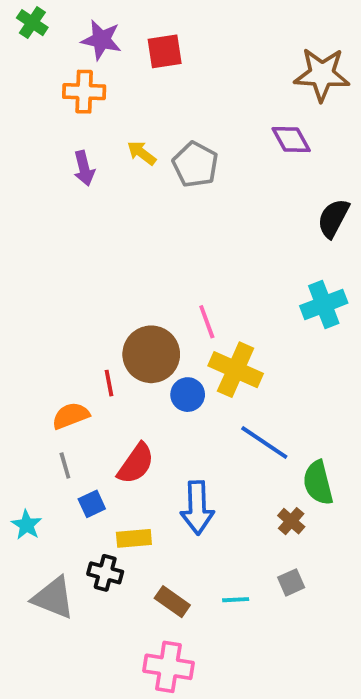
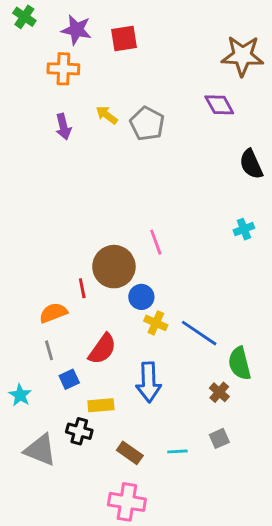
black semicircle: (333, 218) -> (251, 164), turned -52
cyan cross: (324, 304) -> (244, 229), size x0.6
yellow cross: (236, 370) -> (156, 323), moved, size x0.6

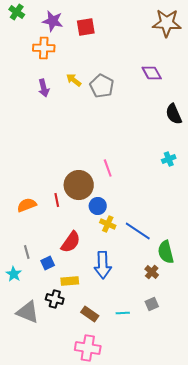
brown star: (242, 56) -> (167, 23), moved
orange semicircle: (53, 313) -> (27, 205), moved
gray line: (49, 350) -> (27, 252), moved

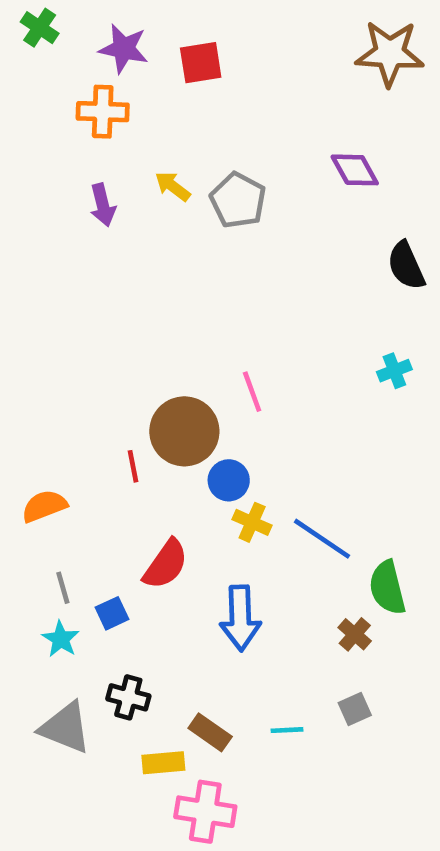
orange semicircle: (27, 205) -> (44, 506), moved
cyan star: (14, 274) -> (61, 639), moved
yellow rectangle: (70, 281) -> (163, 763), moved

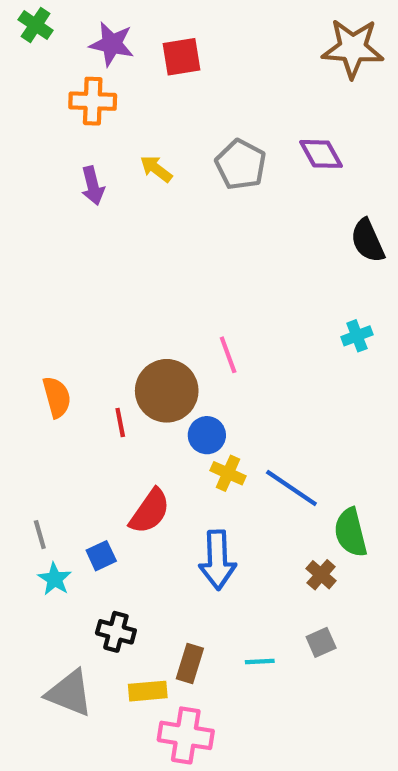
gray pentagon: (238, 200) -> (241, 165), moved
orange semicircle: (44, 506) -> (57, 397), moved, turned 96
gray line: (63, 588) -> (40, 535), moved
gray triangle: (65, 728) -> (69, 693), moved
brown rectangle: (210, 732) -> (190, 664), turned 72

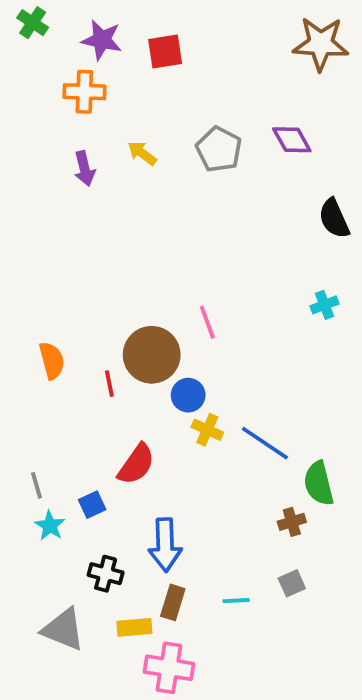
blue arrow: (217, 560) -> (165, 545), moved
brown cross: (321, 575) -> (292, 522), turned 32

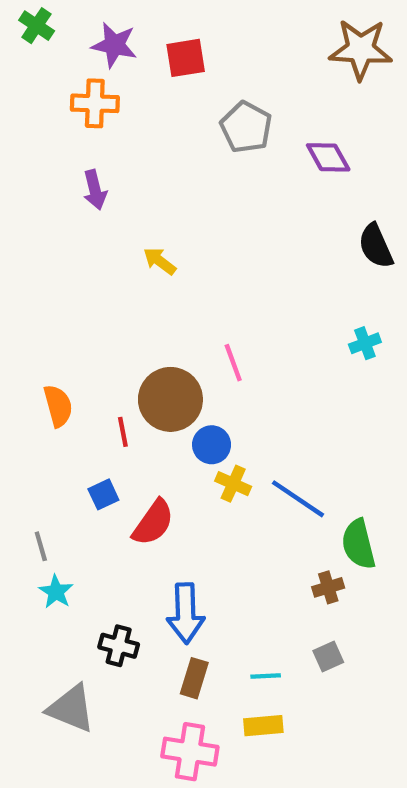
gray pentagon: (219, 149) -> (246, 127), moved
yellow arrow: (142, 153) -> (160, 261), moved
blue square: (92, 505) -> (103, 494), moved
yellow rectangle: (134, 627) -> (263, 726), moved

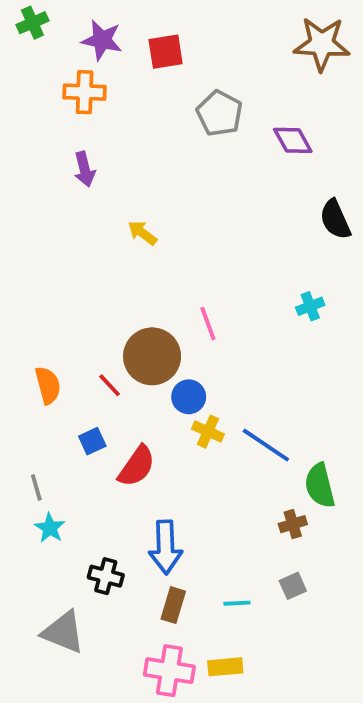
green cross: (37, 26) -> (32, 23), turned 32
cyan cross: (365, 343) -> (310, 306), moved
orange semicircle: (58, 406) -> (48, 385), moved
red line: (123, 432) -> (110, 385), turned -32
yellow rectangle: (263, 726) -> (225, 667), moved

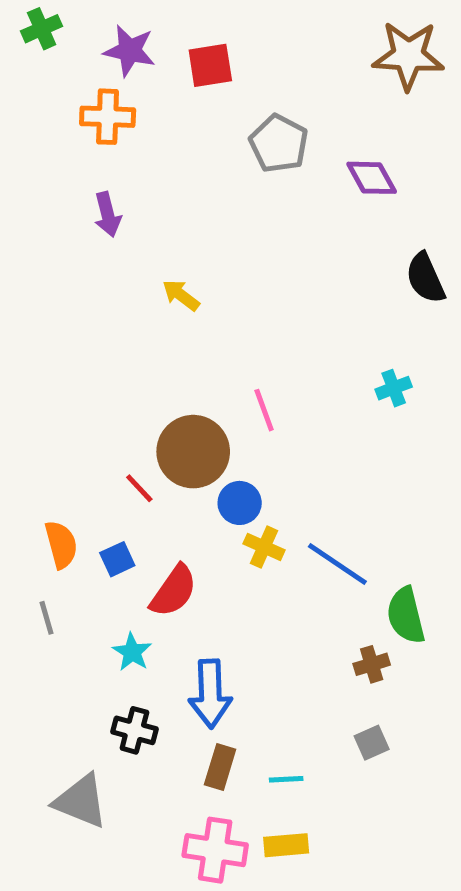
orange semicircle: (48, 385) -> (61, 545), moved
cyan star: (50, 528) -> (132, 652), moved
cyan line: (237, 603) -> (286, 779), moved

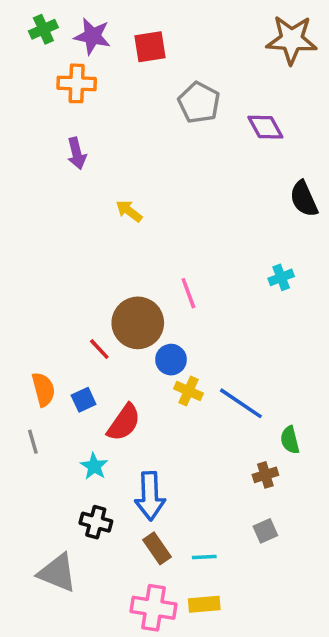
green cross: (42, 29) -> (43, 29), moved
green semicircle: (406, 615) -> (290, 440), size x0.7
brown rectangle: (220, 767) -> (157, 548), turned -52

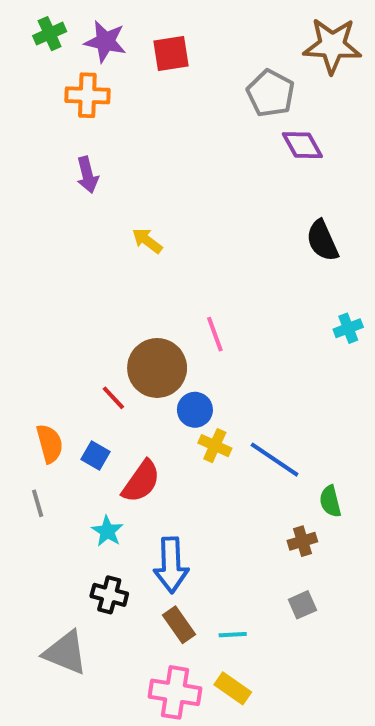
gray pentagon: (199, 103) -> (271, 93), moved
black semicircle: (304, 199) -> (322, 241), moved
cyan cross: (281, 277) -> (348, 328), moved
blue square: (84, 400) -> (95, 456), turned -35
yellow rectangle: (204, 604) -> (233, 688), turned 40

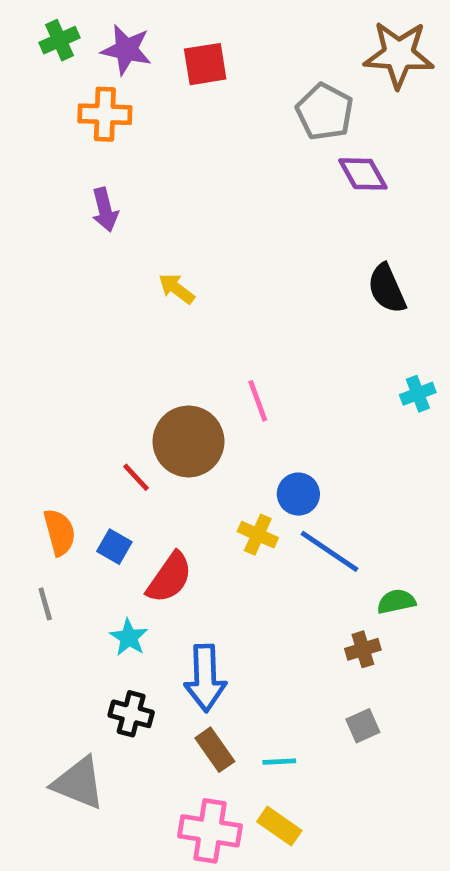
blue circle: (195, 410) -> (298, 494), moved
green semicircle: (330, 501) -> (396, 602), turned 92

